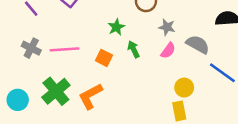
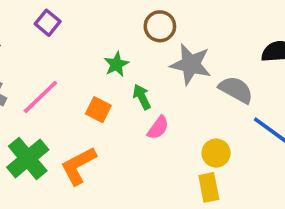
gray star: (167, 27) -> (191, 64), size x1.6
pink line: (65, 49) -> (40, 97), turned -40
pink semicircle: (168, 51) -> (158, 128), moved

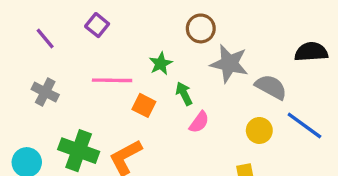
pink line: (40, 97) -> (112, 80), moved, turned 45
yellow circle: (216, 153) -> (259, 130), moved
green cross: (28, 158) -> (79, 151), turned -30

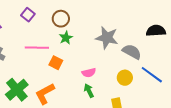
brown circle: (201, 28) -> (61, 19), moved
green arrow: (184, 94) -> (89, 91), moved
pink semicircle: (199, 122) -> (89, 73), turned 40
green cross: (79, 151) -> (17, 90), turned 30

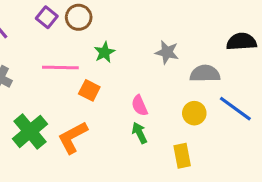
brown circle: (61, 19) -> (79, 17), moved
gray star: (107, 38) -> (167, 52), size x0.7
gray semicircle: (132, 52) -> (205, 74), turned -30
pink semicircle: (89, 73) -> (140, 106), turned 80

